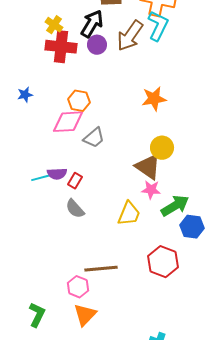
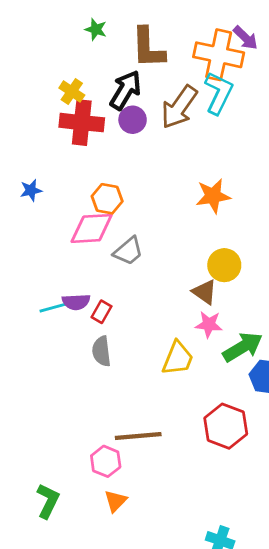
brown triangle: (148, 167) -> (205, 292), size x0.7
gray semicircle: (75, 209) -> (101, 351), turned 35
orange triangle: (85, 315) -> (116, 501), size x0.7

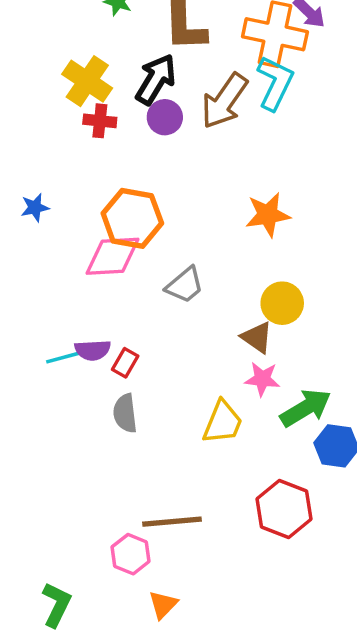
yellow cross: (72, 92) -> (87, 81), size x1.5
red cross: (82, 123) -> (100, 121), size x0.6
orange hexagon: (107, 199) -> (132, 218), size x1.5
gray trapezoid: (128, 251) -> (185, 285), moved
orange triangle: (116, 501) -> (163, 605), moved

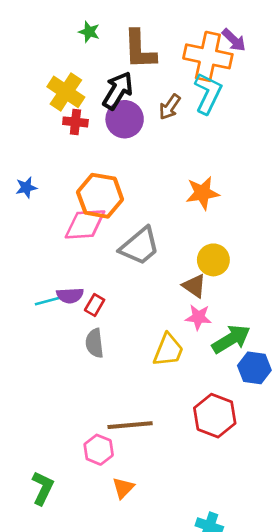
brown arrow: (224, 101) -> (170, 107), size x0.6
purple circle: (165, 117) -> (125, 119), size x1.4
gray trapezoid: (185, 285) -> (140, 246), size x1.4

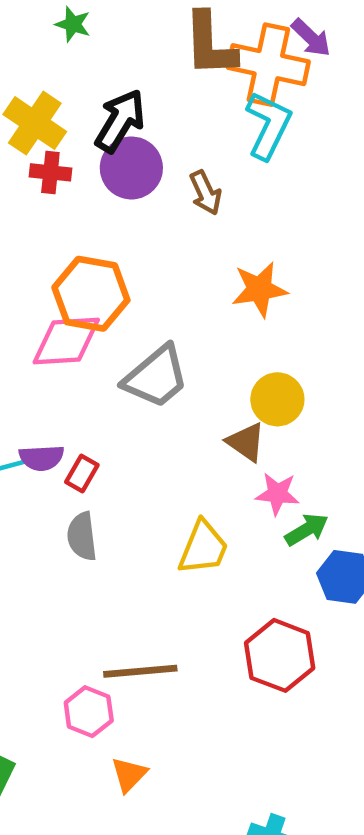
brown L-shape: (140, 50) -> (210, 44), moved
brown arrow: (170, 107) -> (205, 193), moved, turned -60
pink star: (198, 317) -> (277, 494), moved
green arrow: (231, 339) -> (307, 530), size x0.7

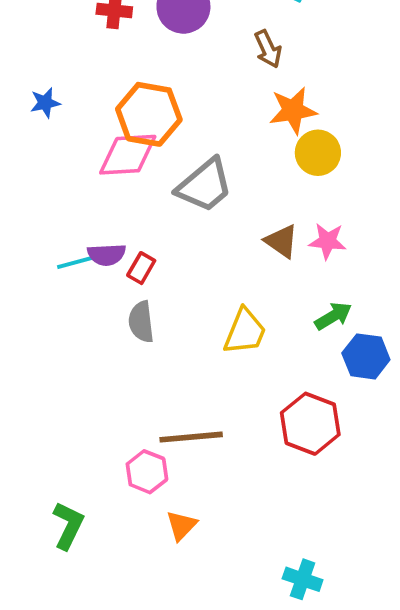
brown arrow: (205, 193) -> (268, 49), moved
yellow circle: (277, 399) -> (318, 153), moved
pink star: (277, 494) -> (328, 241), moved

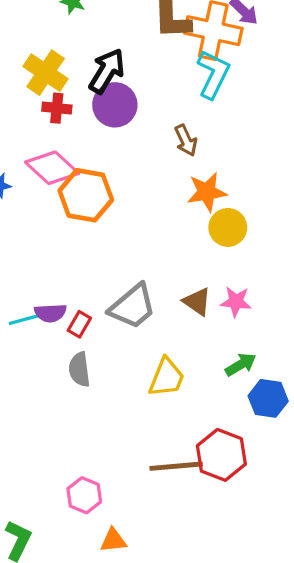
pink diamond: (128, 155) -> (52, 168), moved, turned 46
gray trapezoid: (205, 185) -> (133, 306), moved
brown line: (191, 437) -> (176, 466), moved
orange triangle: (182, 525) -> (113, 540), turned 40

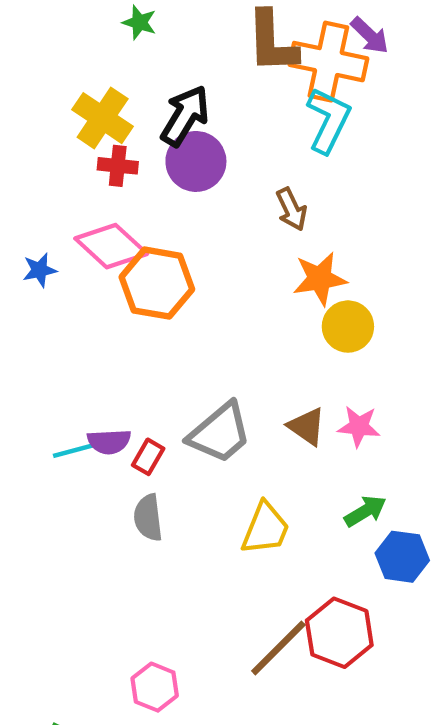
brown line: (176, 466) -> (278, 648), turned -40

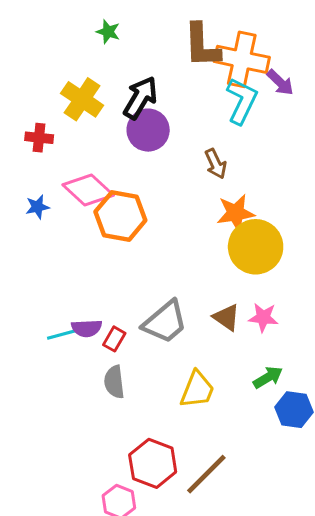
purple arrow: (370, 35) -> (280, 82), moved
red cross: (118, 166) -> (39, 138), moved
yellow circle: (348, 327) -> (256, 247), size x1.5
red hexagon: (339, 633) -> (153, 463), moved

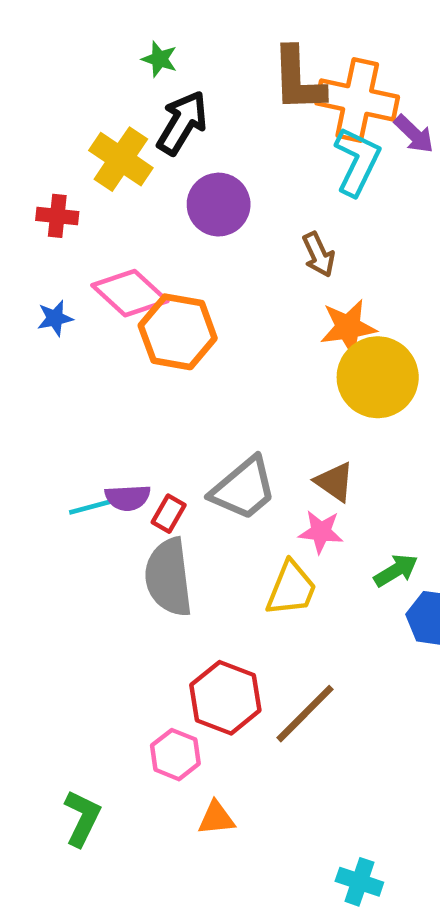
black arrow: (140, 98) -> (182, 123), moved
pink star: (263, 317) -> (321, 532), moved
gray semicircle: (114, 382) -> (169, 577), size x1.6

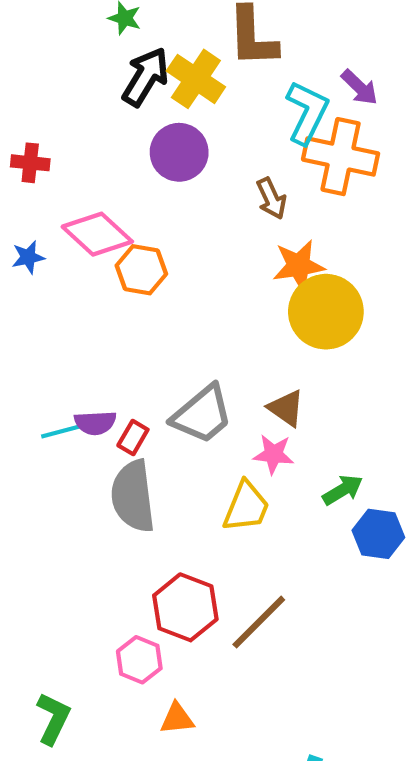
orange cross: (357, 100) -> (341, 157), moved
yellow cross: (121, 159) -> (196, 79), moved
orange hexagon: (178, 332) -> (141, 270), size x0.7

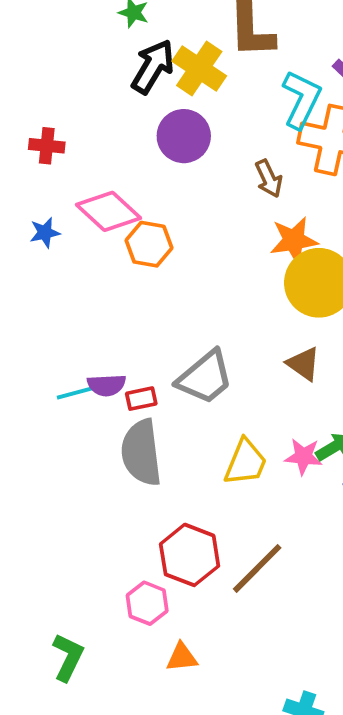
brown triangle: (286, 408) -> (303, 364), moved
red rectangle: (133, 437) -> (141, 399), turned 48
pink star: (273, 454) -> (303, 456), moved

